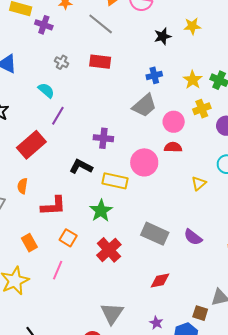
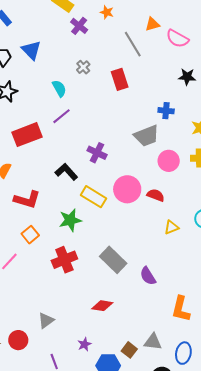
red rectangle: (100, 62) -> (120, 79), turned 45
red semicircle: (173, 147) -> (156, 195), moved
gray triangle: (112, 313) -> (46, 320), size x0.7

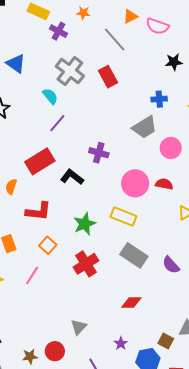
gray cross: (83, 67) -> (70, 71), size x2.0
red rectangle: (27, 135) -> (40, 161), moved
yellow rectangle: (93, 197) -> (123, 216), moved

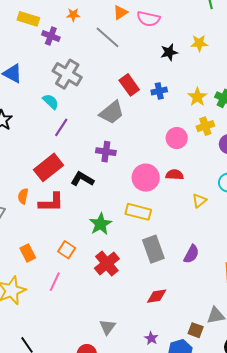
red rectangle: (108, 77) -> (129, 85), moved
gray trapezoid: (145, 127) -> (112, 113), moved
red L-shape: (38, 211) -> (51, 202), moved
gray rectangle: (134, 255) -> (153, 249), turned 44
purple semicircle: (171, 265) -> (191, 254), turned -102

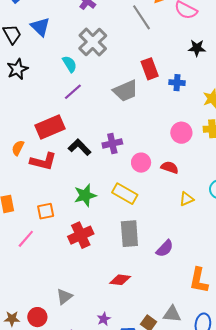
purple cross: (106, 152) -> (112, 144), moved, turned -36
pink circle: (146, 178) -> (141, 163), size x0.7
orange square: (67, 250) -> (46, 211), turned 30

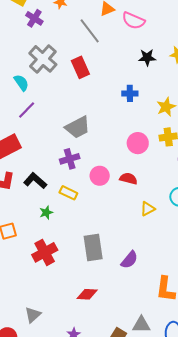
red rectangle: (150, 69) -> (80, 67), moved
gray trapezoid: (125, 91) -> (78, 127), moved
black L-shape: (80, 147) -> (35, 181), moved
yellow rectangle: (125, 194) -> (68, 193), moved, size x0.7
green star: (85, 195) -> (46, 212), size x0.6

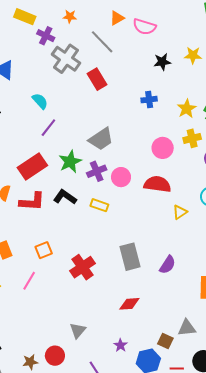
gray cross: (43, 59) -> (66, 59), moved
pink circle: (100, 176) -> (121, 177), moved
red semicircle: (128, 179) -> (157, 184), size x1.5
green star: (46, 212) -> (70, 162), moved, size x1.6

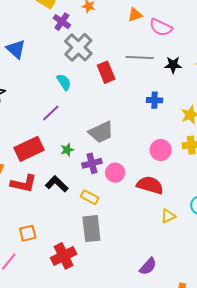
gray line: (102, 42) -> (140, 57), moved, turned -52
cyan semicircle: (40, 101) -> (64, 82), moved
green star: (70, 162) -> (67, 150), size x0.6
gray rectangle: (130, 257) -> (91, 229), moved

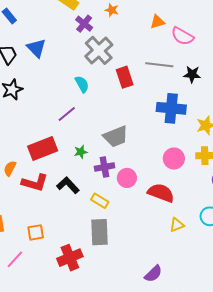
blue cross: (155, 100) -> (171, 108), size x1.8

